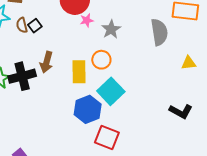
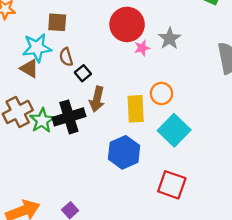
black square: (35, 26) -> (83, 73), moved
gray star: (111, 29) -> (170, 38), moved
blue hexagon: (88, 109) -> (124, 152), moved

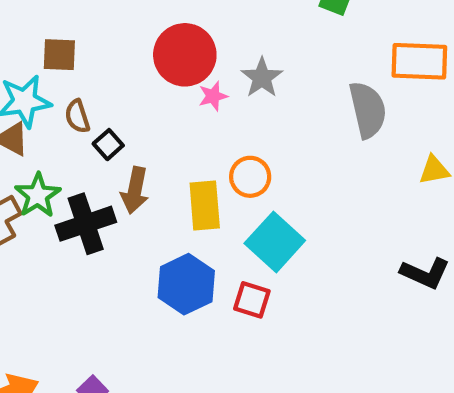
green star: (42, 120) -> (38, 195), moved
red square: (172, 185) -> (252, 300), moved, size x0.7

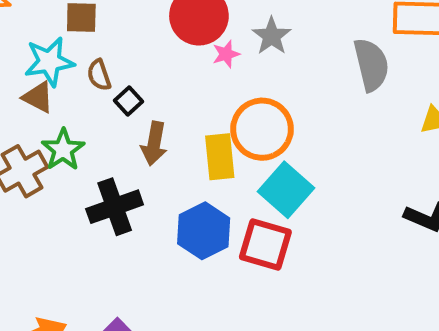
orange circle: (250, 177) -> (262, 129), size x1.6
black cross: (86, 224) -> (115, 207), moved
red square: (252, 300) -> (265, 245), size x1.5

